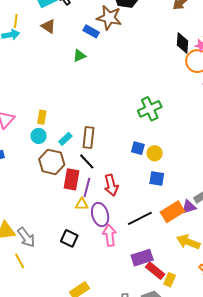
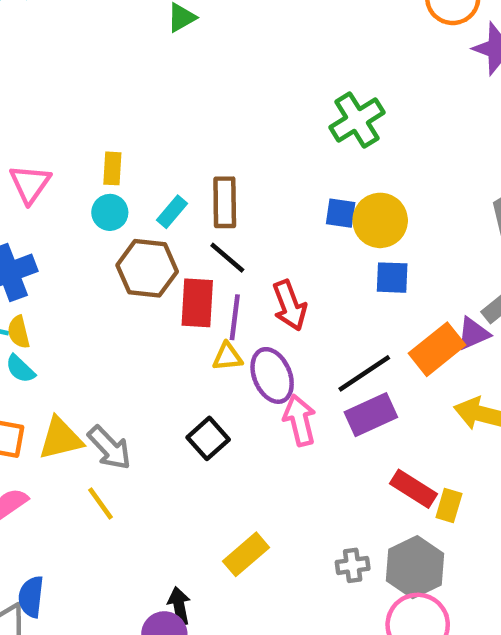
yellow circle: (155, 153) -> (380, 220), size x1.5
black square: (69, 238) -> (208, 438), turned 30
purple rectangle: (142, 258) -> (371, 415), moved

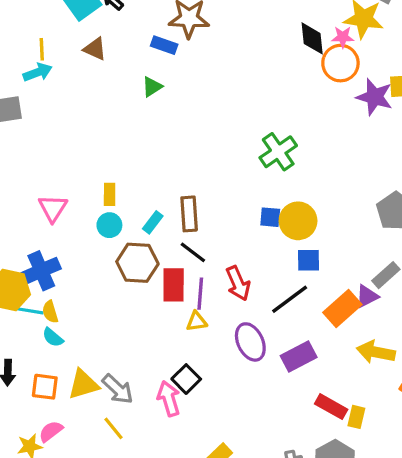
black line: (364, 373) -> (290, 299), moved
purple ellipse: (272, 375) -> (250, 342), moved
pink arrow: (300, 420) -> (169, 399), moved

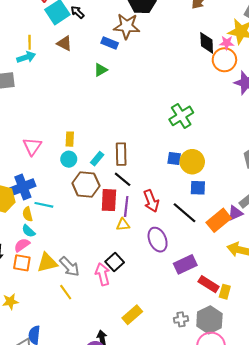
black line: (290, 299) -> (185, 213), turned 75
cyan line: (29, 311) -> (44, 205), moved
purple rectangle: (299, 356) -> (185, 264), moved
pink semicircle: (51, 431) -> (22, 245), moved

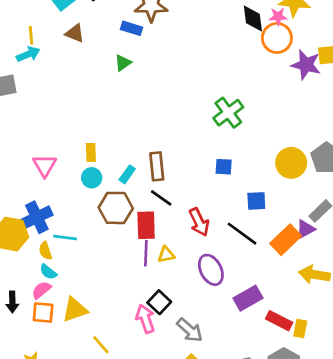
yellow circle: (192, 162) -> (291, 163), moved
purple line: (126, 207) -> (146, 253), moved
gray arrow: (69, 267) -> (190, 330), moved

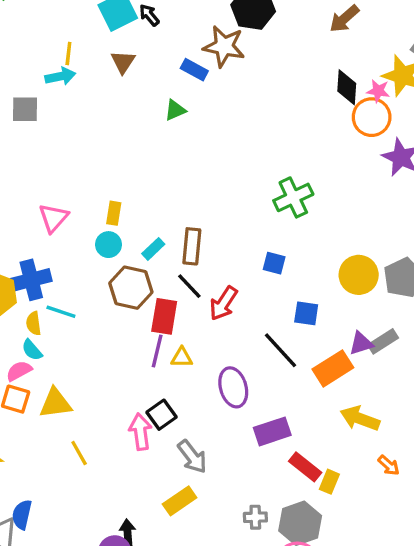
brown triangle: (75, 33) -> (123, 62), turned 30
red arrow: (199, 222) -> (223, 303), moved, turned 48
purple triangle: (305, 229) -> (361, 343), moved

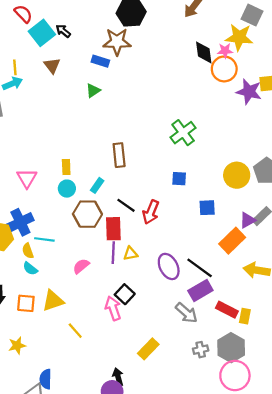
brown rectangle: (192, 246) -> (119, 155), moved
black line: (281, 350) -> (200, 268), moved
pink semicircle: (19, 371) -> (81, 266), moved
gray arrow: (192, 457) -> (186, 313), moved

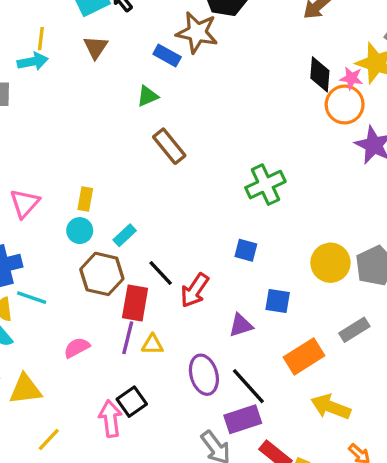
brown rectangle: (119, 155) -> (169, 146), moved, turned -45
purple triangle: (247, 220) -> (241, 325), moved
yellow line: (75, 331) -> (49, 440), turned 72

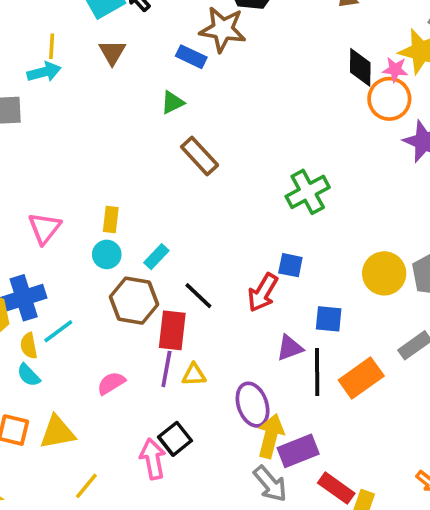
red arrow: (195, 290) -> (263, 293), moved
cyan line: (32, 298) -> (58, 331), turned -52
black line: (248, 386) -> (317, 372), moved, turned 45
yellow arrow: (331, 407) -> (271, 436), moved, turned 87

